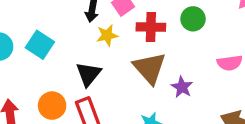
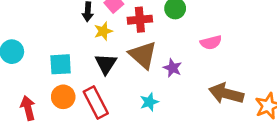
cyan square: (40, 45) -> (61, 64), moved, turned -30
black triangle: (88, 74) -> (106, 64), moved

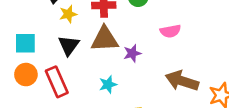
brown triangle: (143, 55) -> (105, 39), turned -48
purple star: (173, 68) -> (132, 53), turned 30

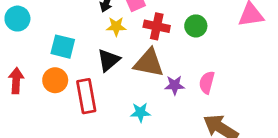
pink semicircle: (170, 31) -> (207, 82), moved, turned 102

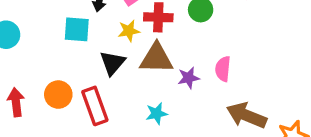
yellow star: (116, 26) -> (129, 31), moved
cyan square: (63, 47) -> (77, 29), moved

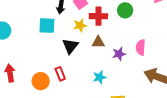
brown triangle: (156, 58) -> (98, 42), size x0.6
orange circle: (58, 95) -> (41, 81), moved
red rectangle: (95, 106) -> (60, 74), size x0.6

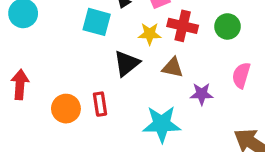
pink semicircle: (141, 47) -> (241, 75), moved
cyan star: (99, 77) -> (162, 124), size x1.6

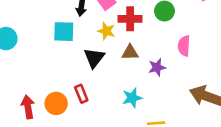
yellow star: (150, 34) -> (106, 31), turned 30
red arrow: (20, 84) -> (28, 107), moved
cyan star: (162, 124) -> (132, 98), size x0.7

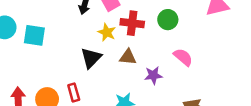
cyan square: (64, 32) -> (34, 35), moved
pink semicircle: (184, 46) -> (183, 57), turned 120

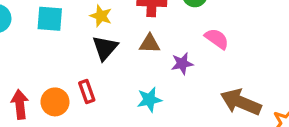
yellow star: (107, 32) -> (101, 16), moved
cyan square: (34, 35) -> (50, 19), moved

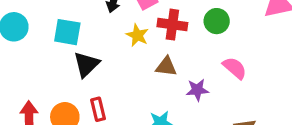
yellow star: (101, 16) -> (137, 35), moved
black triangle: (105, 48) -> (86, 64), moved

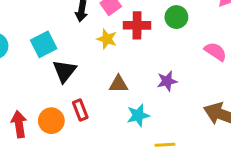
cyan square: (67, 32) -> (44, 44), turned -30
brown triangle: (166, 67) -> (118, 84), moved
pink semicircle: (235, 68) -> (215, 52), moved

